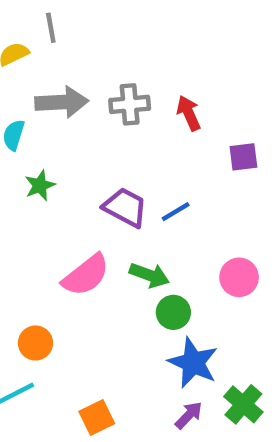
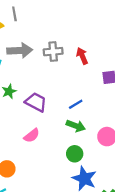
purple trapezoid: (125, 207) -> (36, 102), moved
pink semicircle: (86, 275) -> (32, 135), size x0.7
green arrow: (149, 275) -> (76, 126), moved

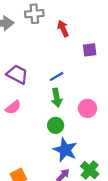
gray cross: (53, 52) -> (34, 14), moved
green arrow: (76, 126) -> (57, 98), turned 60

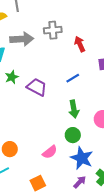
blue line: (57, 76) -> (73, 78), moved
pink semicircle: (13, 107) -> (50, 152), moved

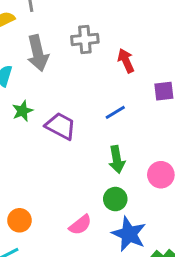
gray arrow: (22, 39) -> (38, 53), turned 80

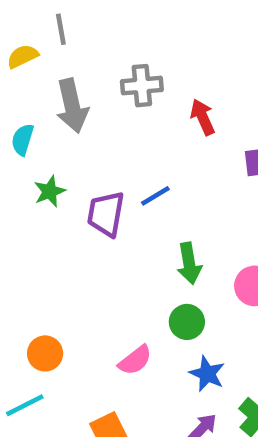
blue line: (115, 112) -> (155, 196), moved
purple trapezoid: (61, 126) -> (106, 214), turned -108
blue star: (129, 234) -> (207, 374), size x0.7

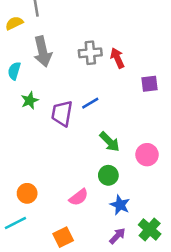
gray cross: (142, 86) -> (90, 53), moved
green arrow: (189, 263) -> (110, 142), turned -35

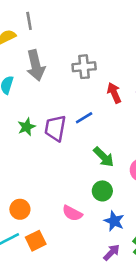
red arrow: (117, 58) -> (114, 93), moved
green star: (30, 100) -> (26, 127), moved
pink semicircle: (79, 197) -> (72, 213), turned 66
orange square: (63, 237) -> (36, 241), moved

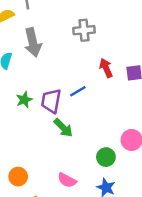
gray cross: (84, 67) -> (84, 30), moved
green arrow: (104, 157) -> (63, 128), moved
green circle: (102, 191) -> (106, 157), moved

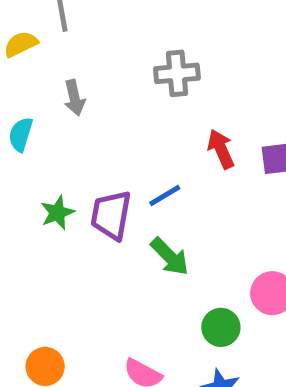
gray arrow: (33, 42) -> (74, 98), size x0.6
green arrow: (63, 128) -> (170, 257), moved

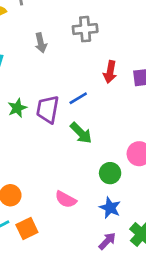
gray arrow: (74, 98) -> (41, 43), moved
red arrow: (221, 149) -> (110, 72), turned -145

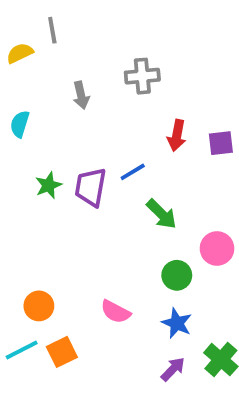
green arrow: (81, 133) -> (161, 214), moved

